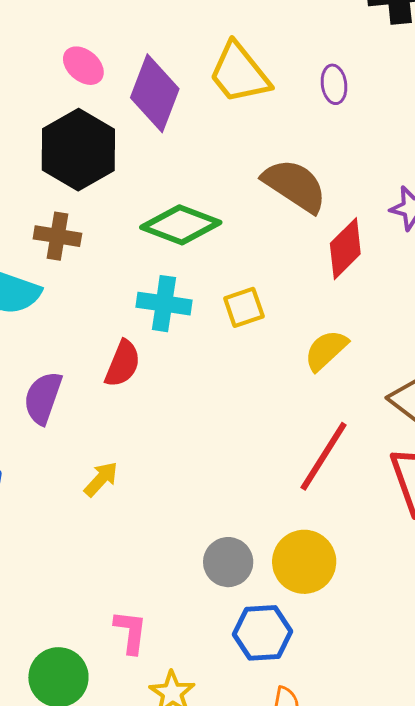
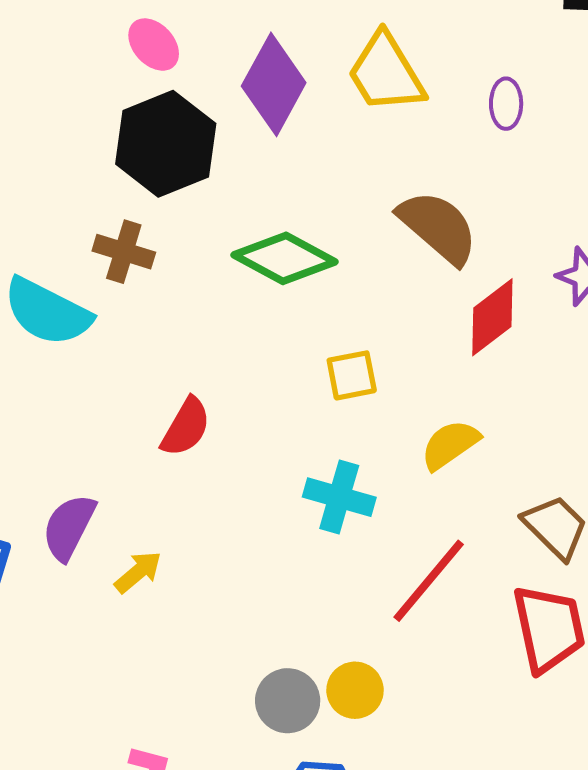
pink ellipse: (83, 66) -> (154, 45), moved
cyan cross: (164, 304) -> (339, 497), moved
purple semicircle: (43, 398) -> (69, 527), moved
yellow circle: (304, 562) -> (355, 690), moved, size x0.7

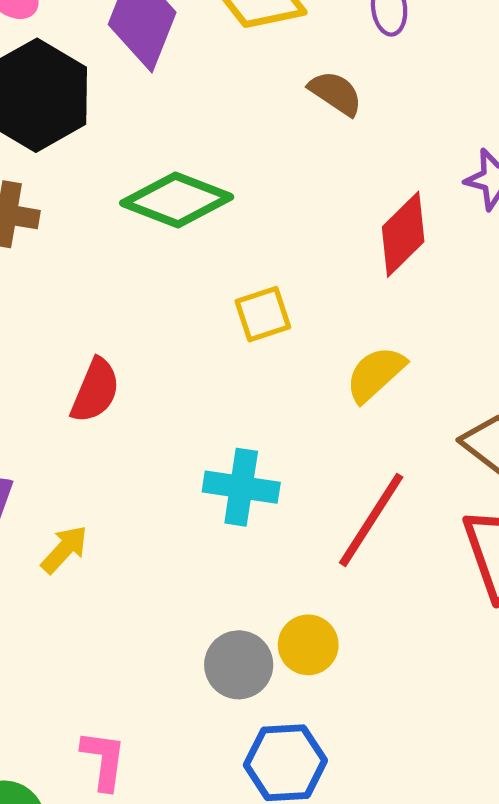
brown semicircle: (438, 227) -> (336, 93), moved, size x0.6
cyan cross: (339, 497) -> (241, 487), moved

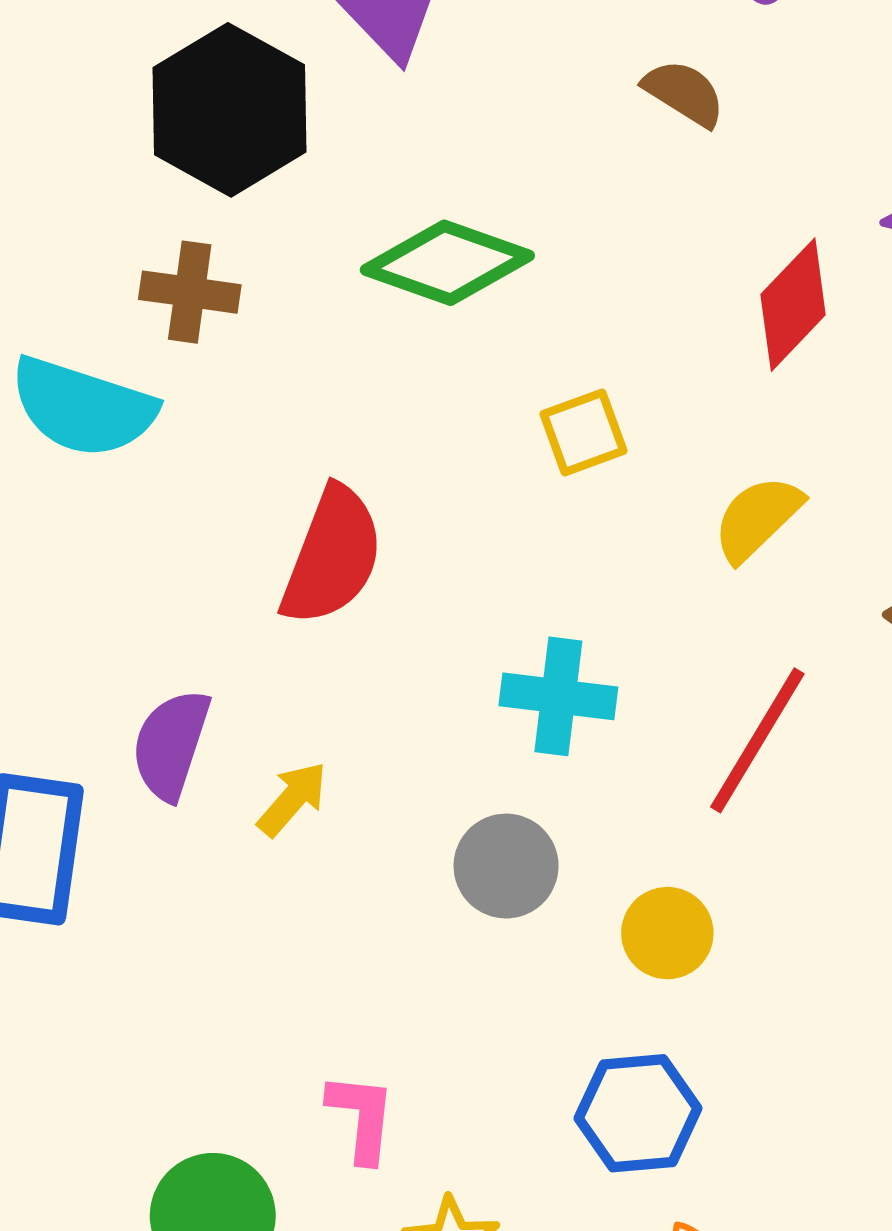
red semicircle: (95, 390) -> (332, 556), size x1.4
gray circle: (239, 665) -> (506, 866), moved

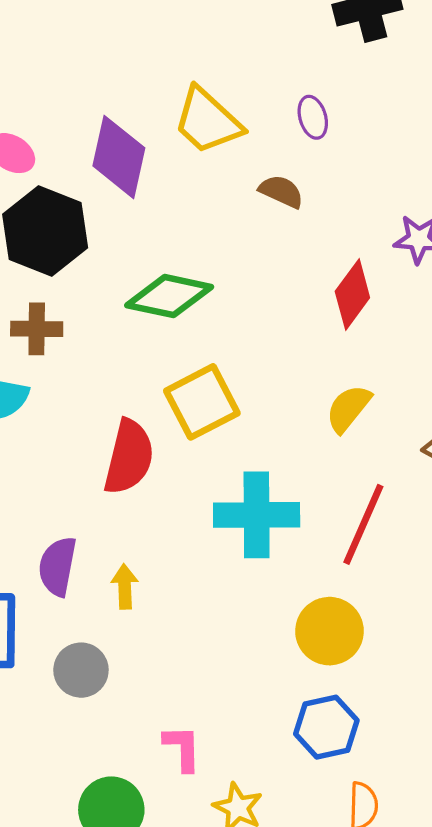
yellow square: (584, 432) -> (202, 402), moved, size x1.6
cyan cross: (558, 696) -> (257, 515), size x1.4
yellow arrow: (292, 799) -> (125, 587), turned -36
gray circle: (506, 866) -> (81, 670), moved
yellow circle: (667, 933) -> (329, 631), size x1.4

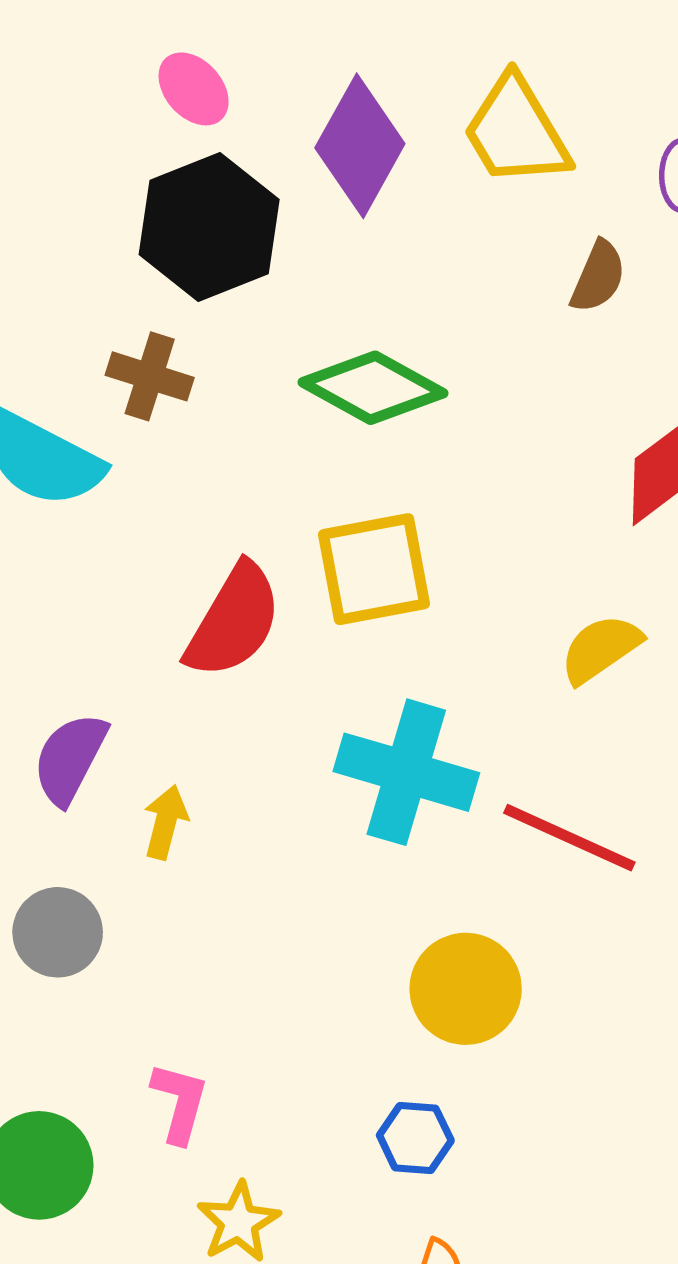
brown semicircle: (281, 191) -> (598, 277), turned 72
red line: (363, 524) -> (569, 838), turned 74
blue hexagon: (326, 727) -> (415, 1138), size x0.7

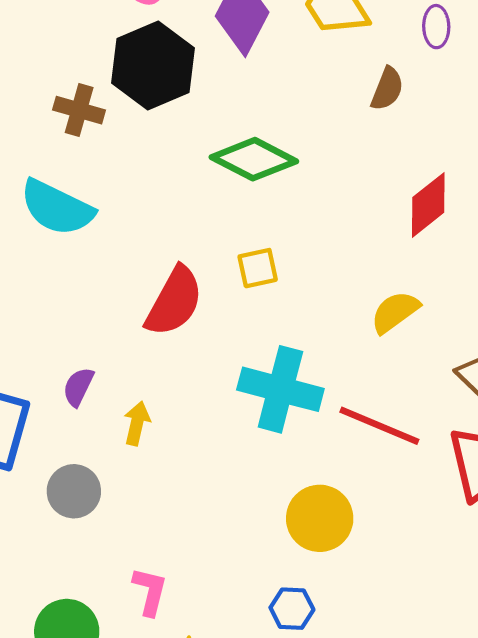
brown cross: (150, 376) -> (79, 110), moved
yellow square: (374, 569) -> (258, 268), size x0.6
purple semicircle: (70, 759) -> (78, 387), size x0.7

